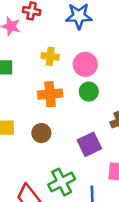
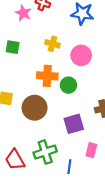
green circle: (89, 92) -> (68, 85), moved
brown circle: (41, 133) -> (35, 108), size x1.5

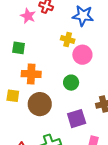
yellow cross: (52, 44) -> (68, 39), moved
orange cross: (47, 76) -> (31, 74), moved

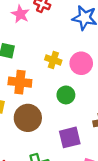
yellow cross: (68, 39) -> (53, 60), moved

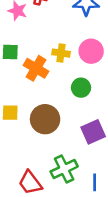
orange cross: (20, 82) -> (36, 68), moved, turned 35

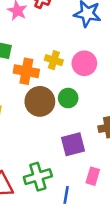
orange cross: (36, 68) -> (26, 71), turned -30
brown circle: (45, 119) -> (40, 101), moved

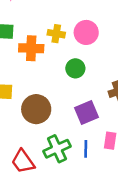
brown circle: (40, 101) -> (36, 109), moved
blue line: (66, 195) -> (86, 149), moved

